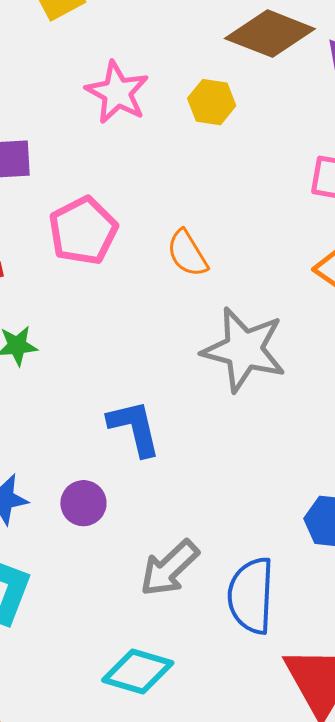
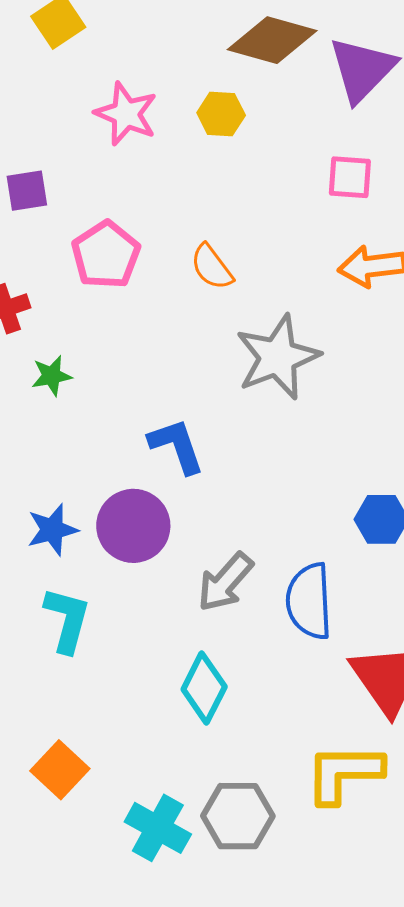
gray star: (244, 350) -> (278, 357), turned -30
purple circle: (83, 503) -> (133, 526), size x1.6
cyan diamond: (138, 672) -> (204, 688), turned -74

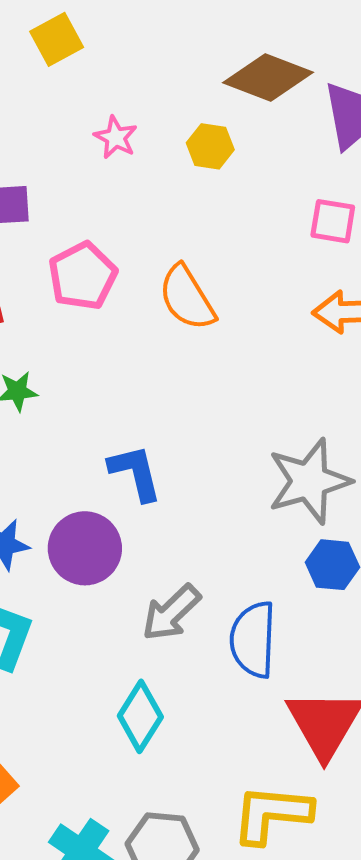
pink star: (126, 114) -> (116, 137), size x0.7
orange semicircle: (212, 267) -> (187, 298), size x1.4
gray star: (278, 357) -> (309, 481), moved

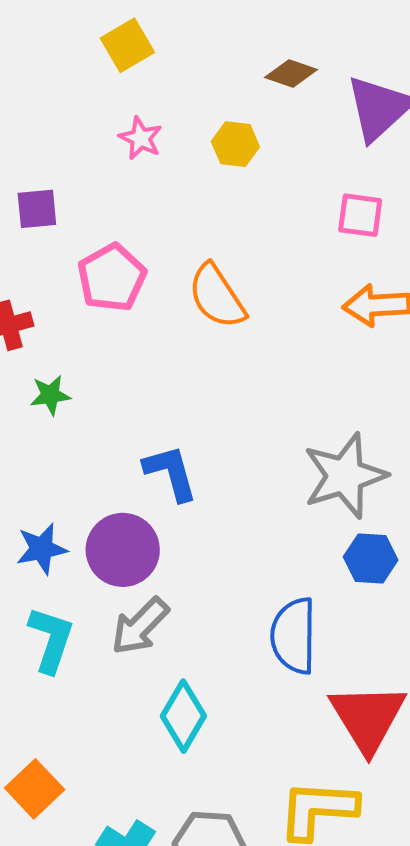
yellow square: (57, 39) -> (127, 45), moved
brown diamond: (268, 77) -> (291, 74), size x0.6
gray arrow: (171, 613) -> (140, 626), moved

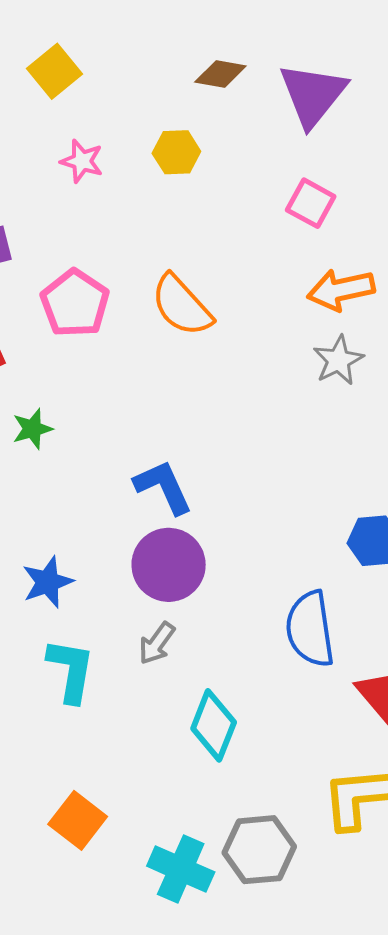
pink square: (360, 215) -> (311, 203), turned 30
gray star: (345, 476) -> (338, 360), moved, size x0.6
purple circle: (123, 550) -> (169, 565), moved
gray arrow: (140, 626) -> (157, 643), size x0.7

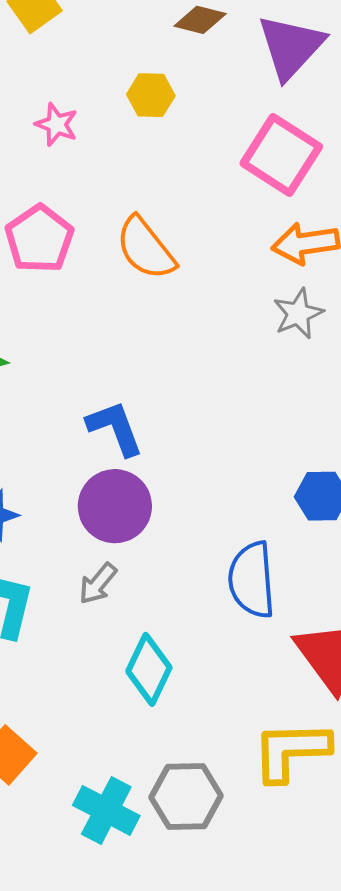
pink star: (82, 161) -> (57, 124), moved
pink square: (311, 203) -> (281, 155), size x1.6

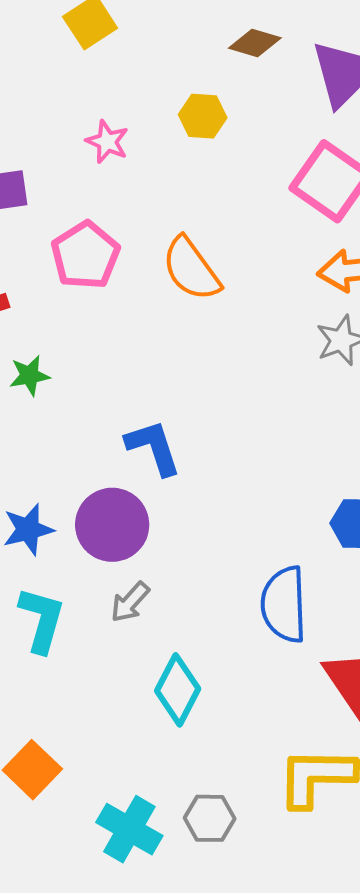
purple circle: (115, 506) -> (112, 525), moved
gray hexagon: (186, 797) -> (210, 818), size x0.7

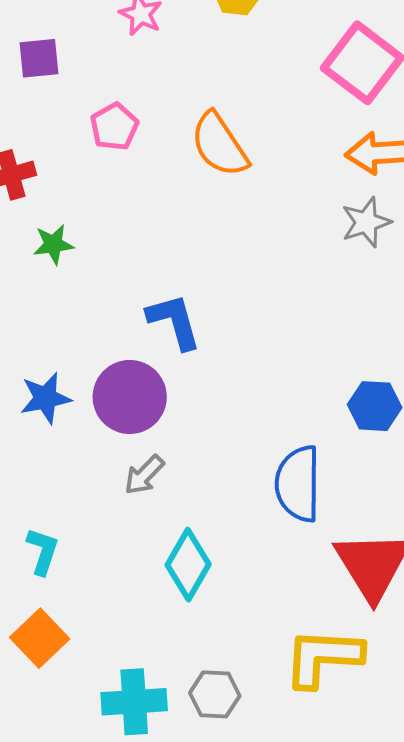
pink pentagon: (85, 255) -> (114, 127), size x0.7
cyan L-shape: (42, 620) -> (43, 551), moved, size x0.7
cyan cross: (129, 829) -> (134, 702), turned -36

